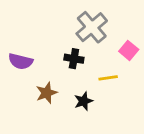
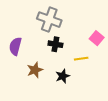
gray cross: (92, 27) -> (49, 20), moved, turned -30
purple semicircle: (21, 61) -> (15, 46), turned 90

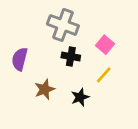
pink square: (97, 38) -> (105, 45), moved
yellow line: (81, 59) -> (104, 75), turned -40

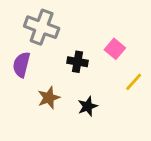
gray cross: (63, 25) -> (42, 27), moved
yellow line: (104, 75) -> (134, 82), moved

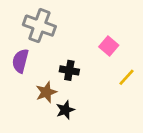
black cross: (78, 62) -> (69, 70), moved
black star: (88, 106) -> (65, 110), moved

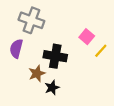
black cross: (69, 70) -> (55, 56), size x1.5
yellow line: (126, 77) -> (101, 51), moved

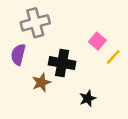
gray cross: (31, 20) -> (35, 23), turned -35
black star: (52, 88) -> (88, 98), moved

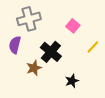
pink square: (97, 41) -> (73, 26), moved
black cross: (62, 63) -> (51, 52), turned 30

